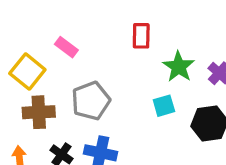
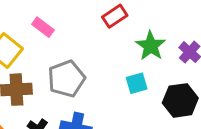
red rectangle: (141, 36) -> (115, 16), turned 55

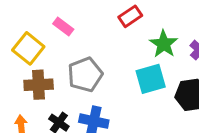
cyan square: (137, 83) -> (151, 79), size x1.5

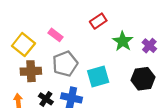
pink rectangle: (63, 27) -> (55, 35), moved
cyan square: (151, 79) -> (98, 77), moved

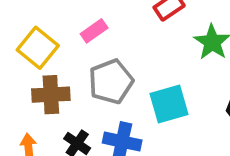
pink rectangle: (55, 35) -> (94, 31), turned -72

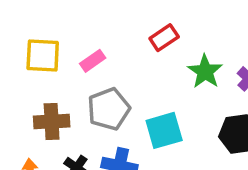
yellow square: (38, 48) -> (43, 55), moved, turned -36

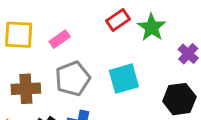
green star: (205, 72) -> (152, 27), moved
cyan square: (164, 130) -> (124, 79), moved

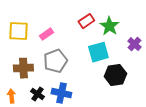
cyan square: (124, 79) -> (98, 52), moved
black hexagon: (179, 99) -> (115, 75), moved

